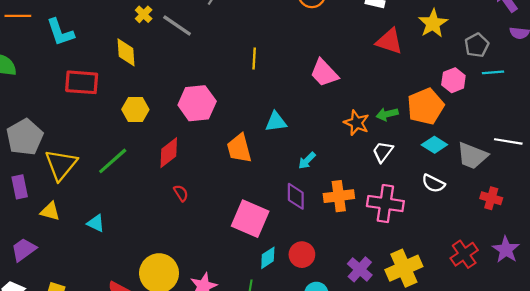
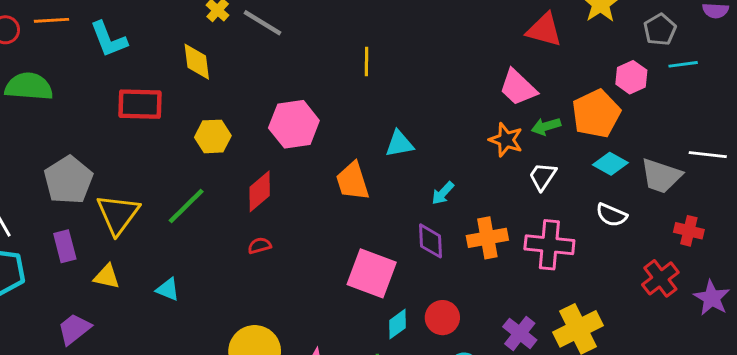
pink trapezoid: (324, 73) -> (518, 88), moved
red semicircle: (181, 193) -> (260, 246), moved, turned -70
red cross: (464, 254) -> (660, 278), moved

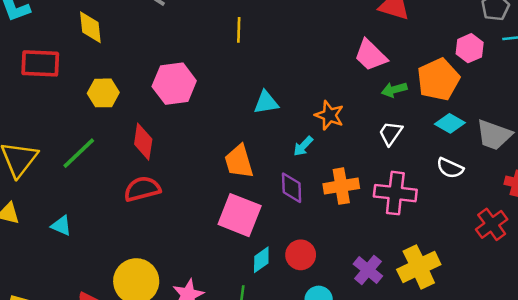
orange star: (506, 140) -> (329, 115), moved
orange trapezoid: (353, 181) -> (239, 161), moved
red diamond: (260, 191) -> (143, 142), turned -42
red semicircle: (260, 246) -> (142, 189), size x1.8

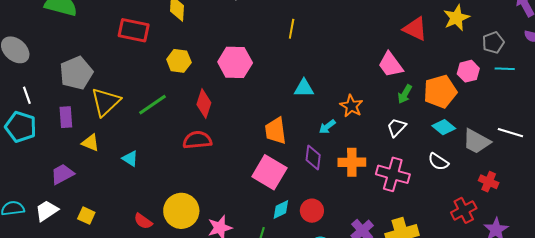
green arrow: (394, 90) -> (405, 94), turned -54

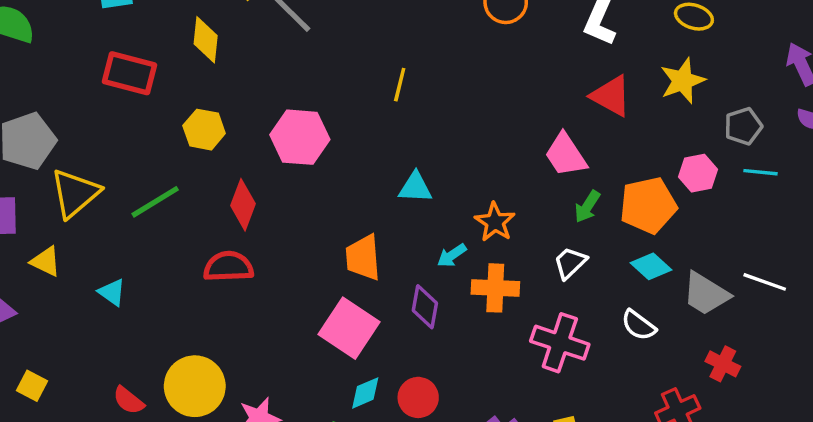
orange cross: (352, 162) -> (495, 288), moved

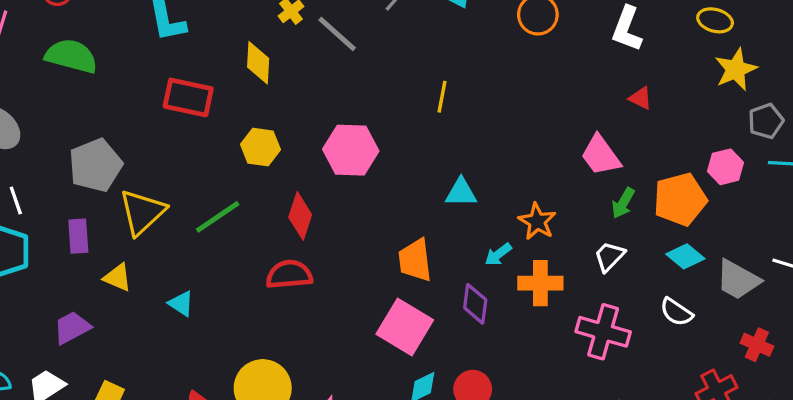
yellow star: (683, 81) -> (736, 69), moved
red triangle: (611, 96) -> (641, 98), size x0.6

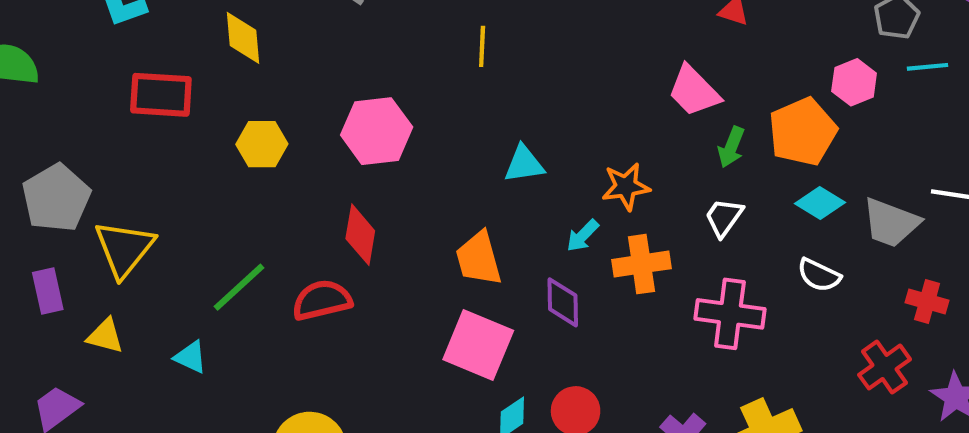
red diamond: (300, 216) -> (360, 235), moved
green line: (218, 217) -> (239, 287), moved
orange star: (537, 221) -> (626, 186), turned -30

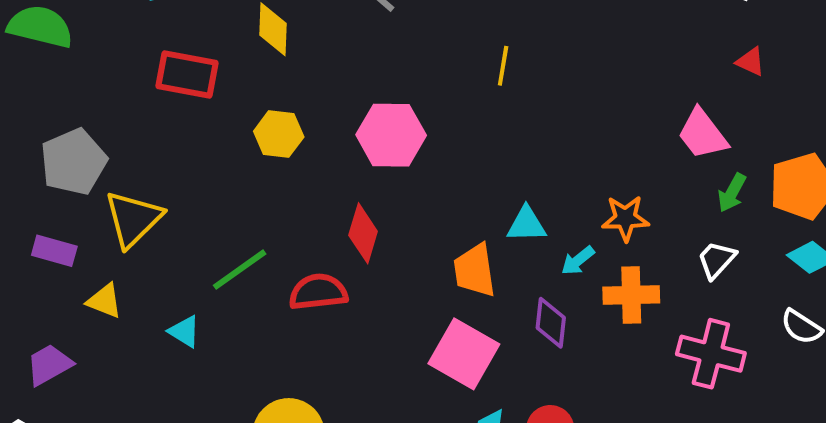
cyan triangle: (524, 164) -> (527, 224), moved
purple rectangle: (48, 291) -> (54, 251), turned -69

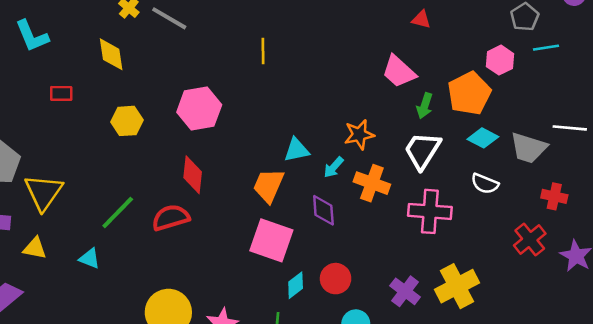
red rectangle: (187, 74) -> (61, 93), size x0.6
white trapezoid: (717, 260) -> (422, 151), size x1.5
orange trapezoid: (475, 270) -> (269, 186), turned 42
orange cross: (631, 295) -> (372, 183), turned 32

